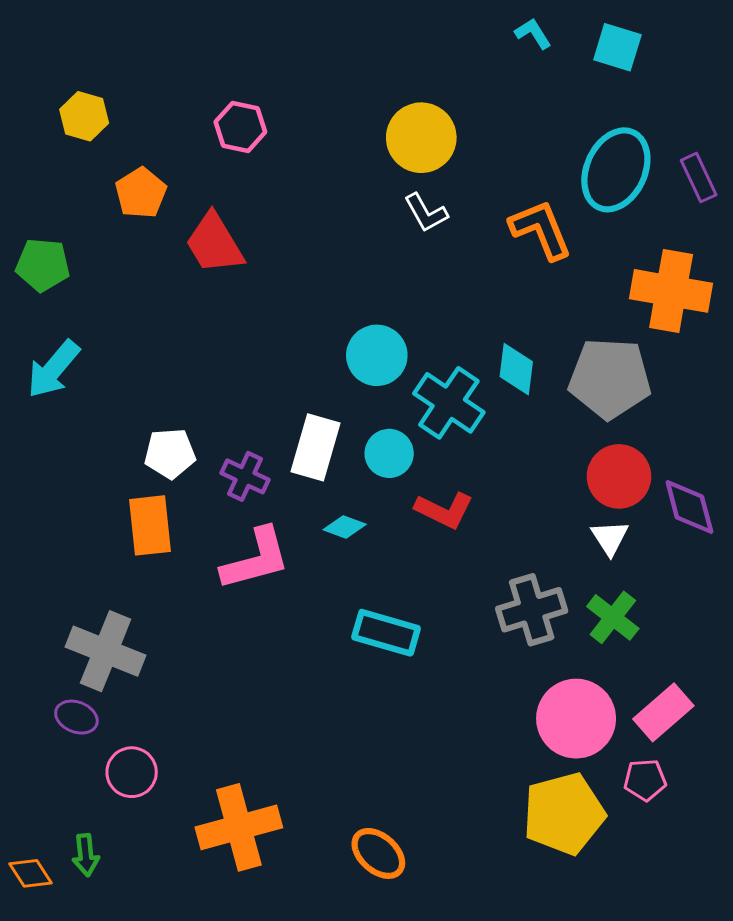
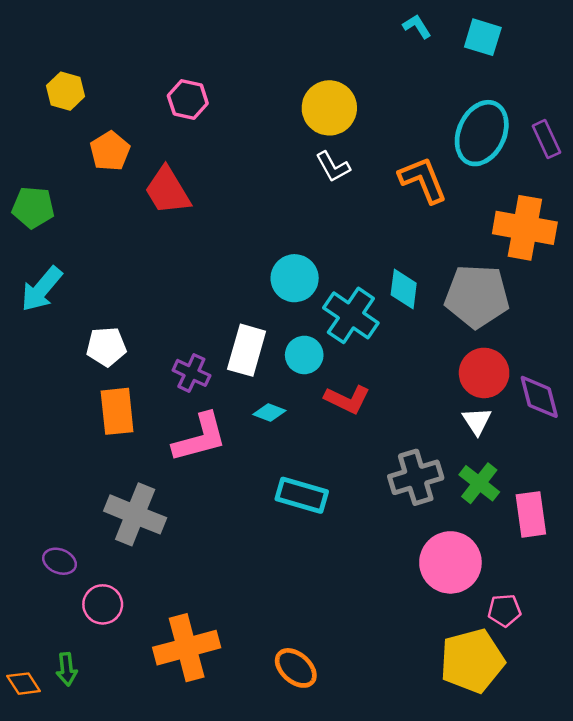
white pentagon: (170, 453) -> (106, 347), moved
gray cross: (106, 651) -> (135, 514), moved
pink rectangle: (663, 712) -> (531, 514), moved, turned -57
yellow pentagon: (564, 814) -> (472, 661), moved

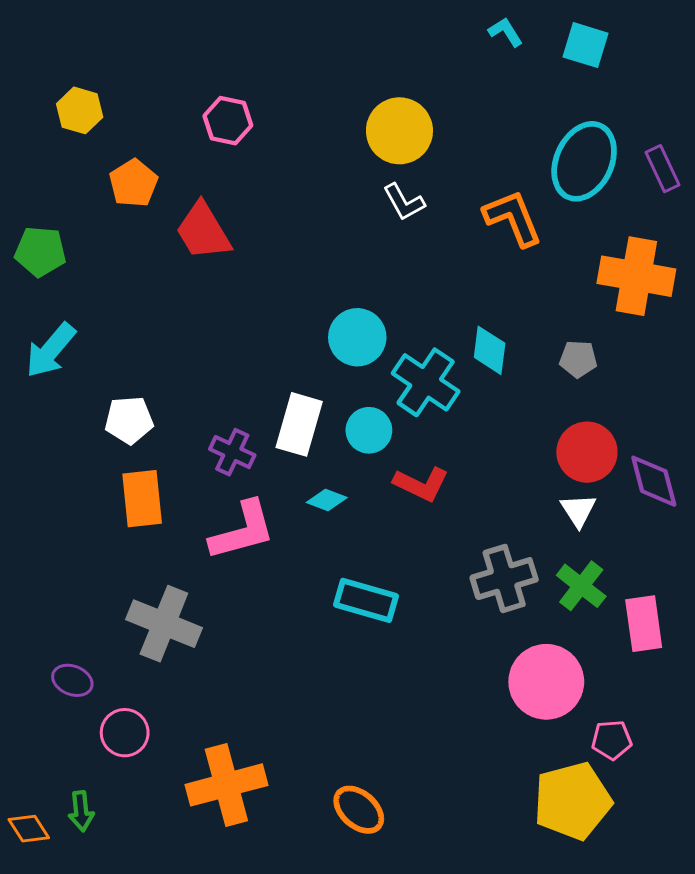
gray pentagon: (477, 296) -> (578, 359), size x0.5

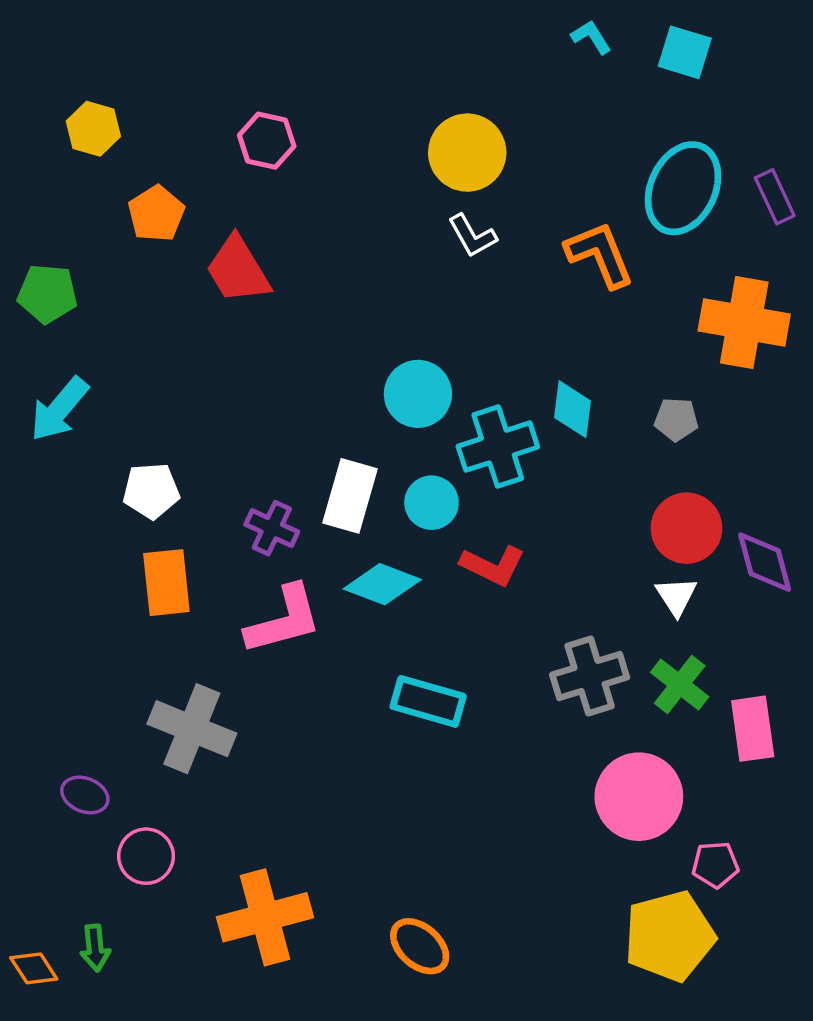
cyan cross: (426, 382) -> (498, 447), turned 38
cyan diamond: (327, 500) -> (382, 584), size x1.6

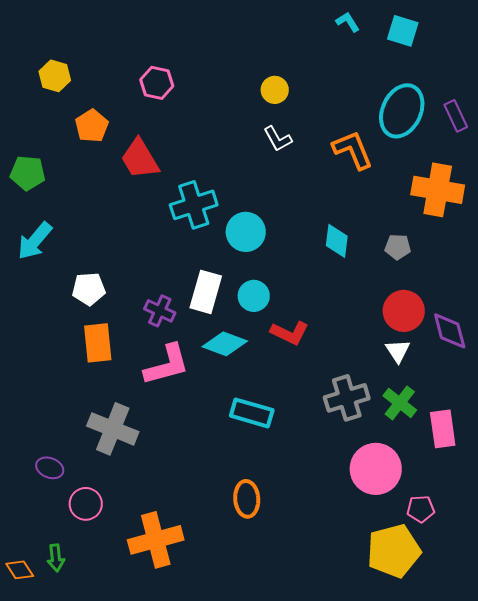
yellow circle: (467, 153) -> (275, 90), size x0.6
cyan cross: (498, 447) -> (194, 205), moved
orange ellipse: (420, 946) -> (247, 499), moved, turned 45

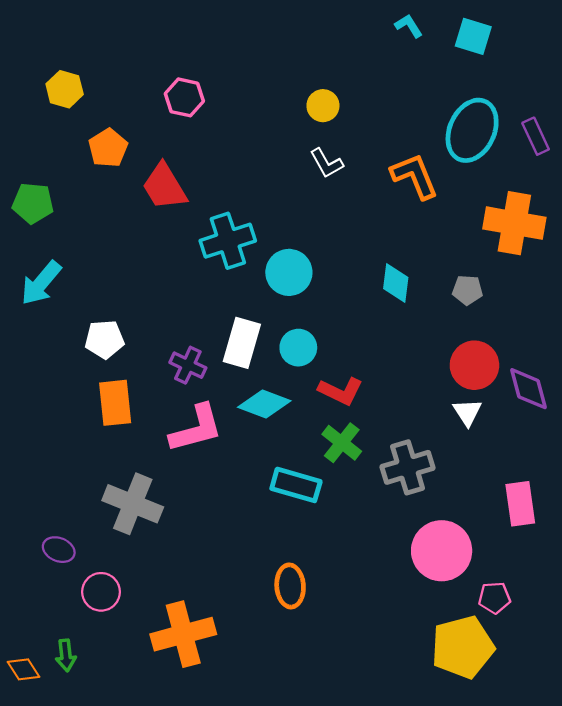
green cross: (400, 403) -> (342, 443), moved

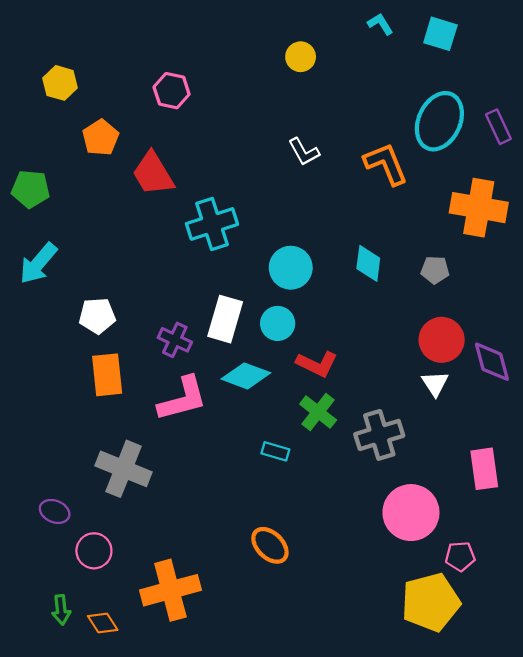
yellow circle: (323, 106) -> (301, 57), moved
cyan circle: (289, 272) -> (291, 268), moved
cyan rectangle: (296, 485) -> (275, 451), size x0.6
orange ellipse: (290, 586) -> (270, 545), turned -42
orange diamond: (23, 669) -> (103, 623), moved

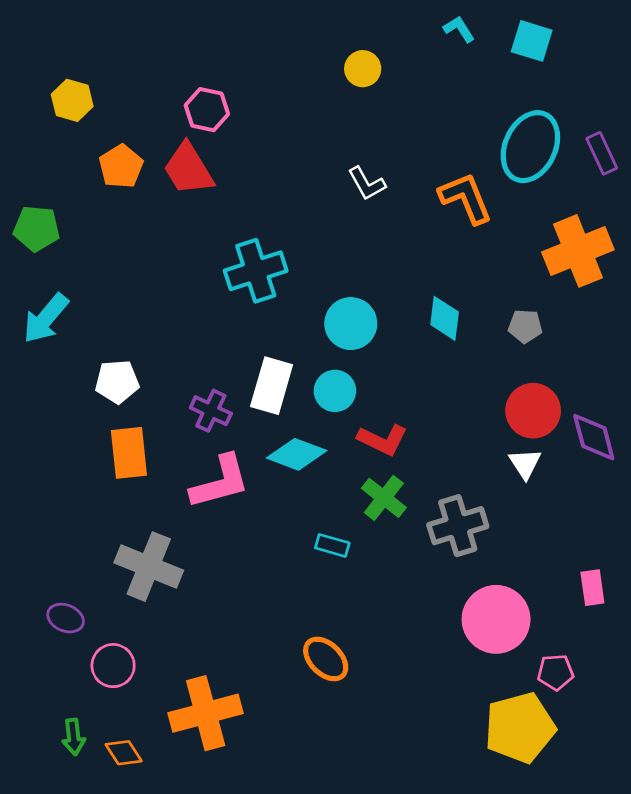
red trapezoid: (153, 174) -> (188, 169), moved
orange cross: (479, 208) -> (578, 251), turned -32
pink rectangle: (484, 469) -> (592, 588), moved, size x0.7

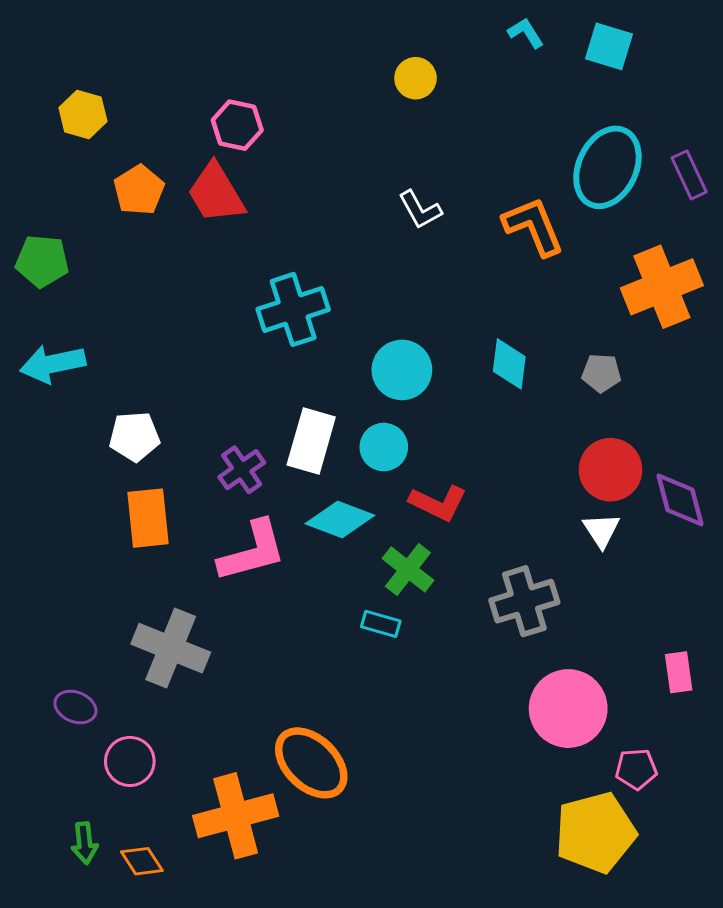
cyan arrow: (46, 318) -> (53, 364), turned 38
purple cross: (211, 411) -> (242, 470), turned 30
green cross: (384, 498) -> (408, 569), moved
orange ellipse: (326, 659) -> (311, 763), moved, size x1.4

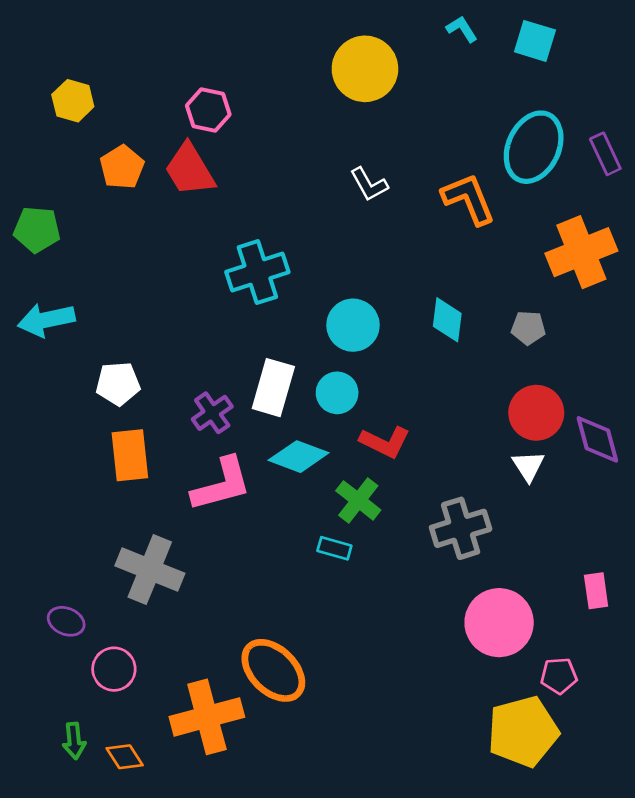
yellow circle: (416, 78) -> (365, 69), size x1.8

